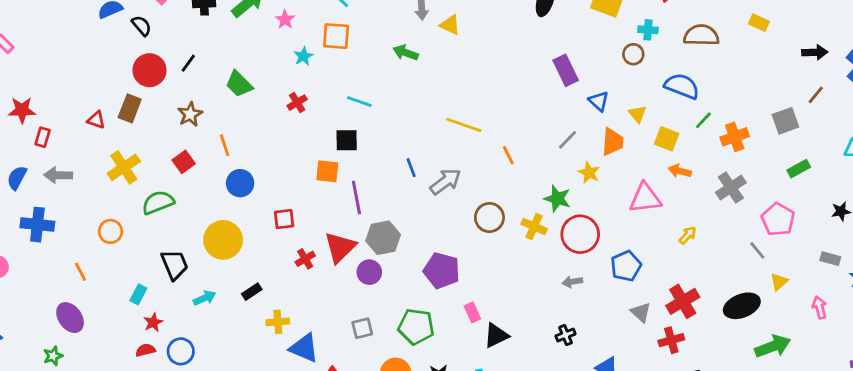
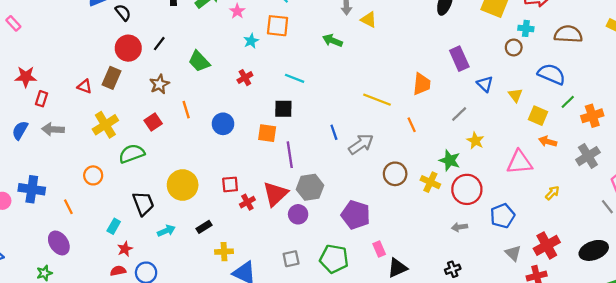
orange trapezoid: (613, 142) -> (422, 84), moved
blue circle: (240, 183) -> (223, 124), moved
red square: (284, 219) -> (230, 184), moved
blue cross: (37, 225) -> (32, 189), moved

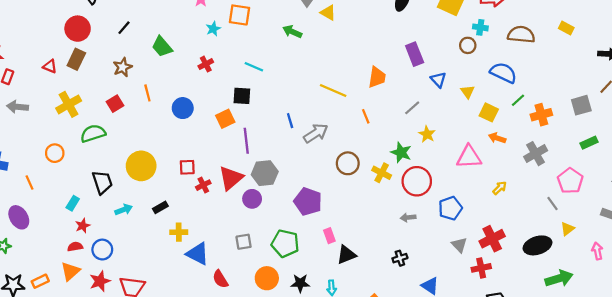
red circle: (128, 48) -> (78, 29), moved
orange square: (267, 133) -> (225, 119), turned -36

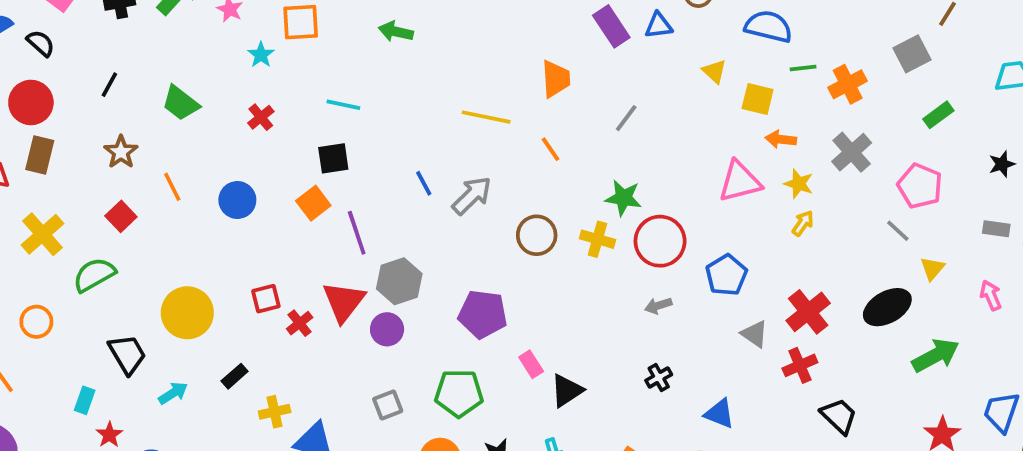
blue triangle: (438, 80) -> (659, 25), moved, turned -42
green line: (518, 100) -> (803, 68), turned 48
yellow star: (427, 134) -> (799, 184), moved

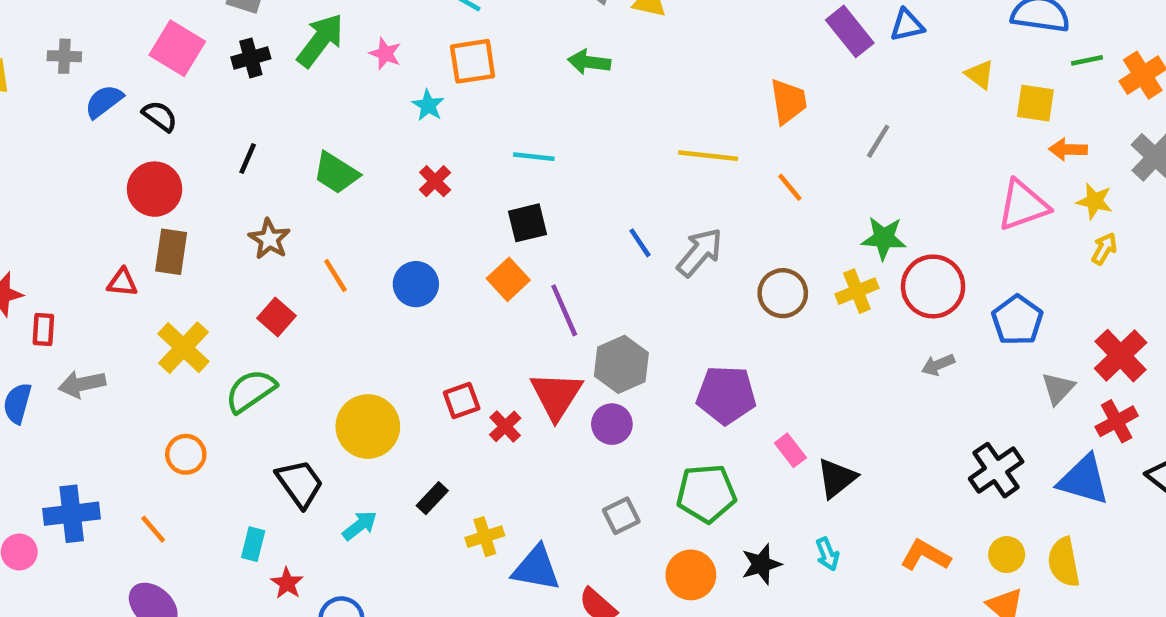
yellow cross: (597, 239) -> (857, 291), turned -32
gray triangle: (755, 334) -> (1058, 388), turned 44
black cross: (659, 378) -> (996, 470), moved, size x1.6
blue triangle: (720, 414) -> (1084, 480), moved, size x1.4

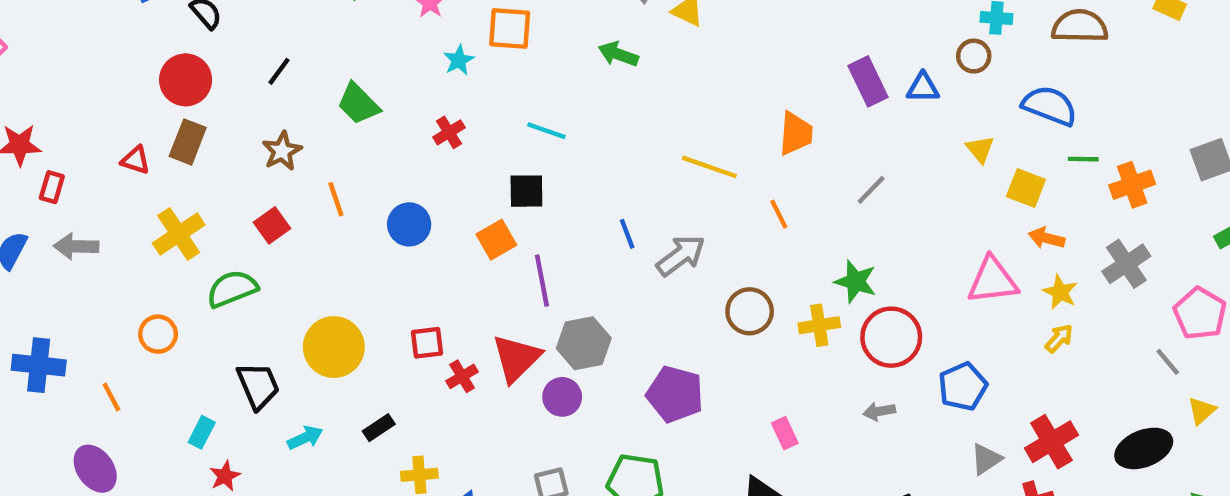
pink rectangle: (790, 450) -> (785, 433), moved

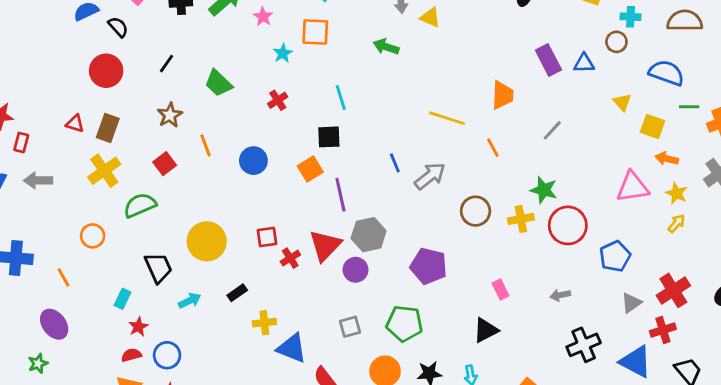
cyan line: (546, 131) -> (341, 97), turned 55
brown rectangle: (188, 142) -> (108, 128), moved
gray arrow: (879, 411) -> (560, 295), moved

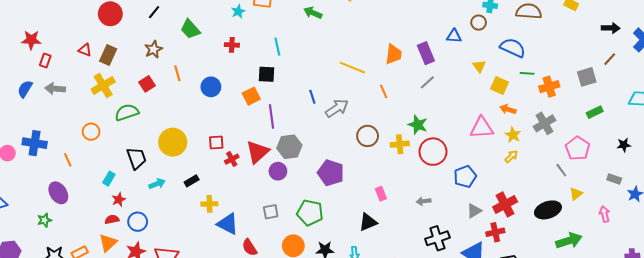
purple rectangle: (548, 60) -> (426, 53), moved
red cross: (278, 100) -> (232, 45), turned 32

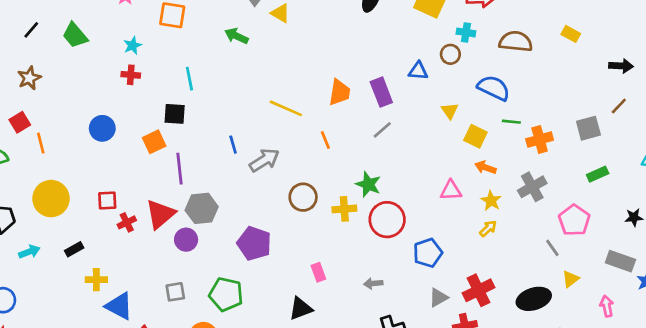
cyan star: (238, 11) -> (133, 46), moved
green trapezoid: (190, 29) -> (75, 35), moved
orange line: (177, 73) -> (41, 143), moved
pink triangle: (482, 128) -> (451, 190), size x0.7
gray rectangle: (614, 179) -> (620, 261), size x1.5

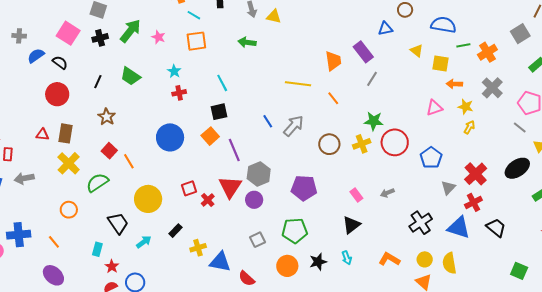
blue circle: (102, 128) -> (170, 137), size x1.4
gray arrow: (373, 283) -> (387, 193), moved

